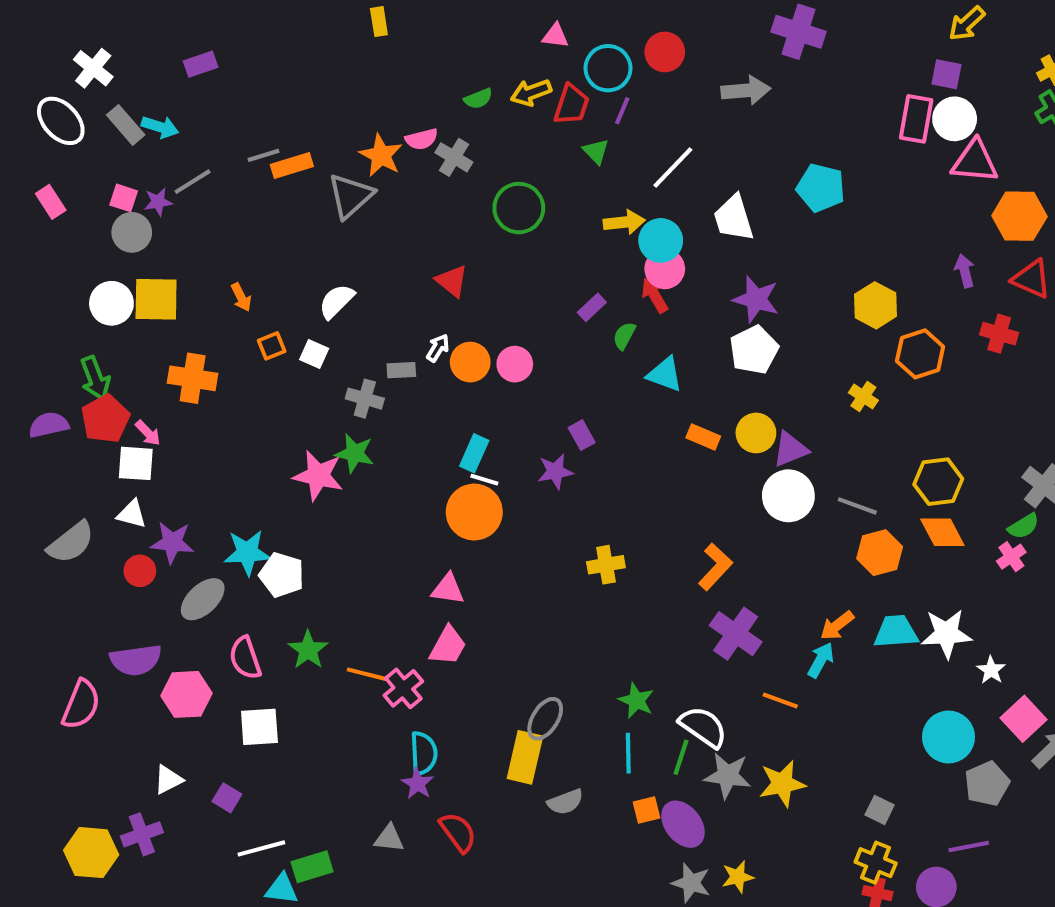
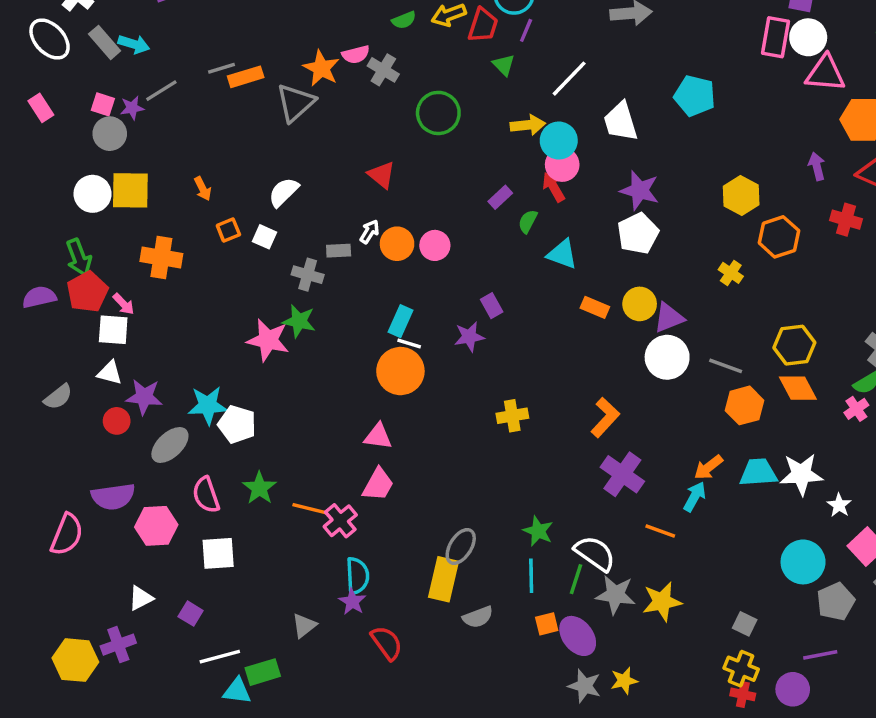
gray semicircle: (71, 542) -> (58, 397), size x0.7
gray triangle: (389, 838) -> (304, 626), moved, turned -44

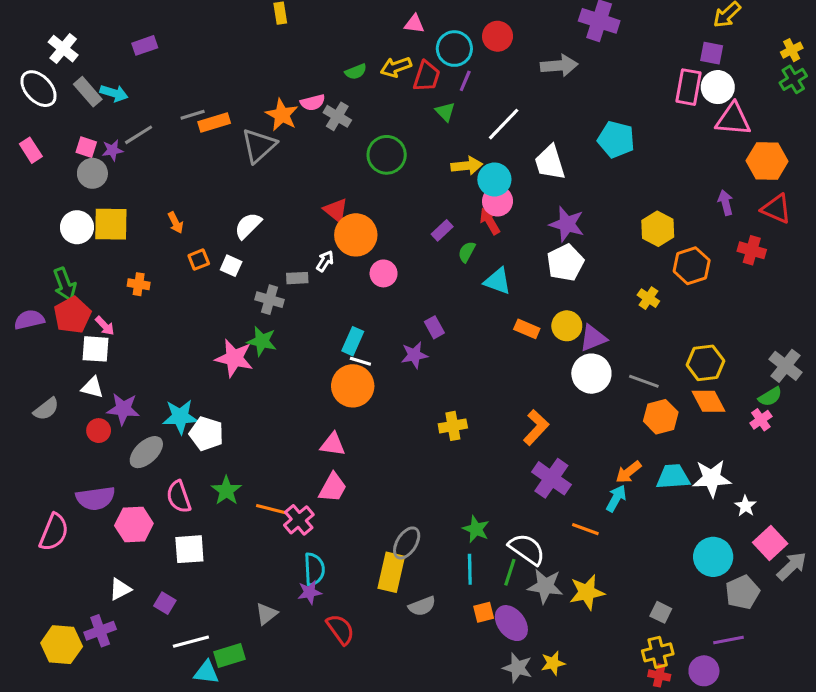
orange circle: (397, 244) -> (356, 235), moved, size x1.4
orange cross: (161, 257) -> (139, 284), size x0.6
purple star: (352, 602) -> (310, 592), turned 30
yellow cross: (741, 669) -> (658, 652), turned -36

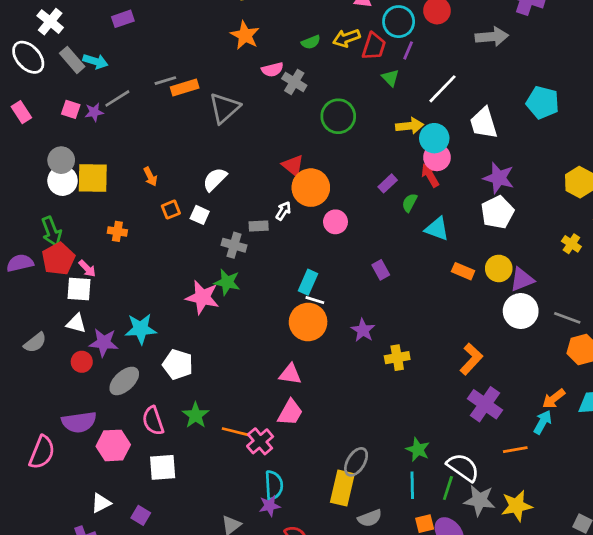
orange star: (282, 115) -> (245, 35), moved
gray circle: (92, 173) -> (61, 160), moved
purple star: (414, 355) -> (363, 330), moved, turned -30
cyan star: (180, 417) -> (141, 329), moved
orange line: (585, 529) -> (515, 450), turned -30

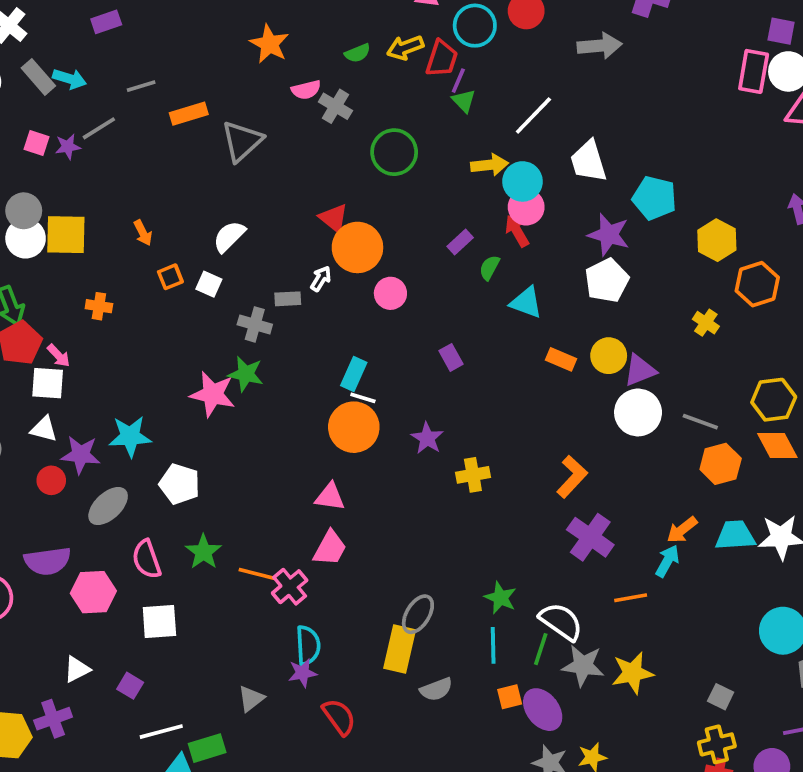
purple line: (408, 50) -> (458, 81), moved
gray line: (165, 81) -> (141, 86), moved
cyan pentagon: (543, 103) -> (655, 198), moved

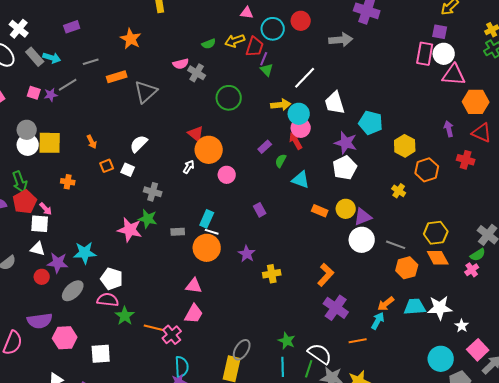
orange star: (269, 44) -> (131, 39), moved
gray rectangle: (288, 299) -> (178, 232), moved
pink semicircle: (147, 559) -> (108, 300), moved, turned 115

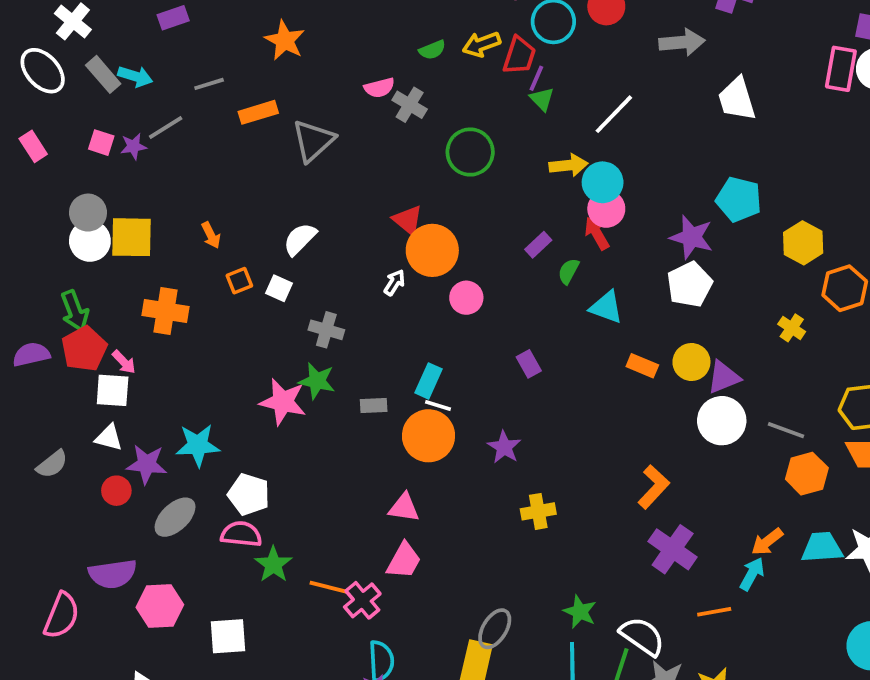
white trapezoid: (335, 103) -> (737, 99), moved
orange cross: (68, 182) -> (166, 311), size x1.6
yellow cross: (272, 274) -> (538, 511), moved

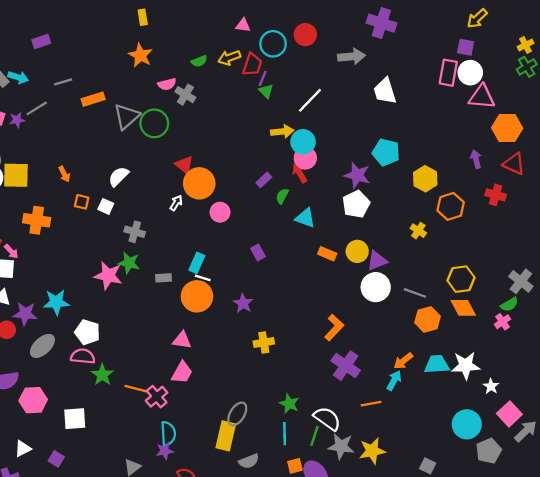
orange star: (285, 40) -> (140, 55), moved
green circle: (470, 152) -> (154, 123), moved
orange square: (239, 281) -> (82, 202), turned 35

